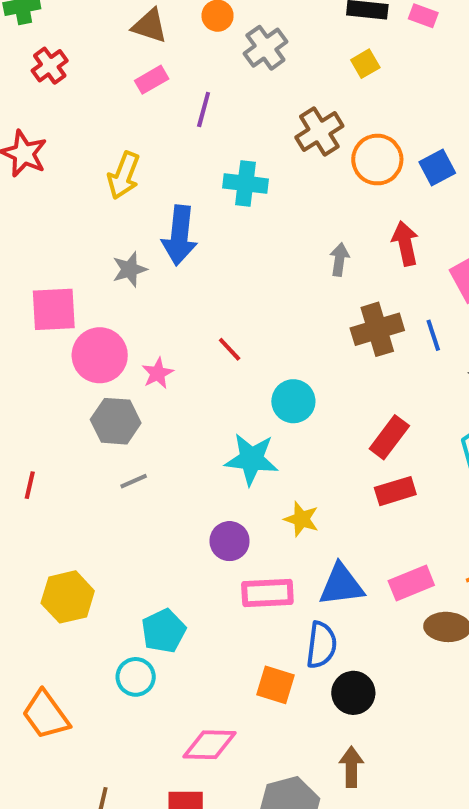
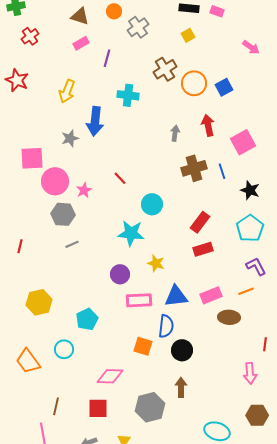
cyan circle: (136, 677) -> (64, 349), moved

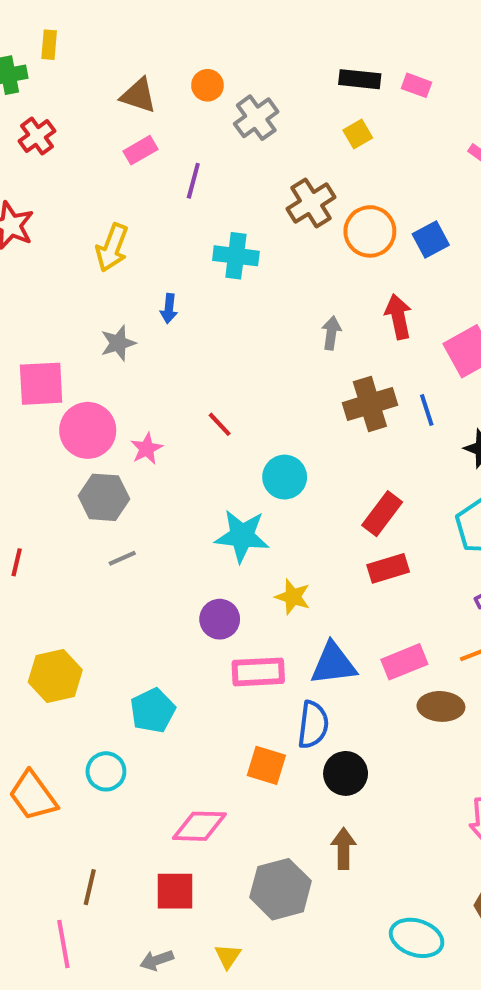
blue arrow: (95, 121) -> (169, 309), size x0.5

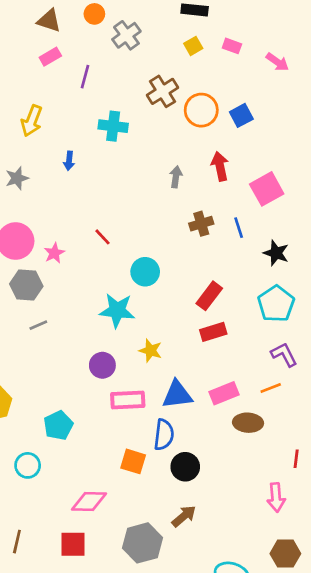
pink rectangle: (417, 85) -> (232, 46), moved
gray star: (118, 343) -> (17, 178), moved
brown cross: (370, 404) -> (201, 224), size x0.7
brown arrow: (344, 849) -> (184, 516), turned 50

